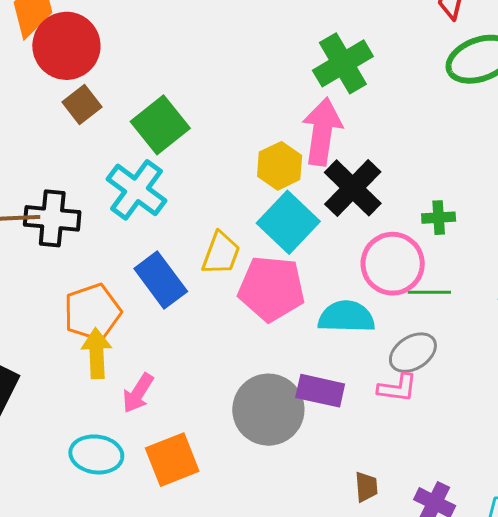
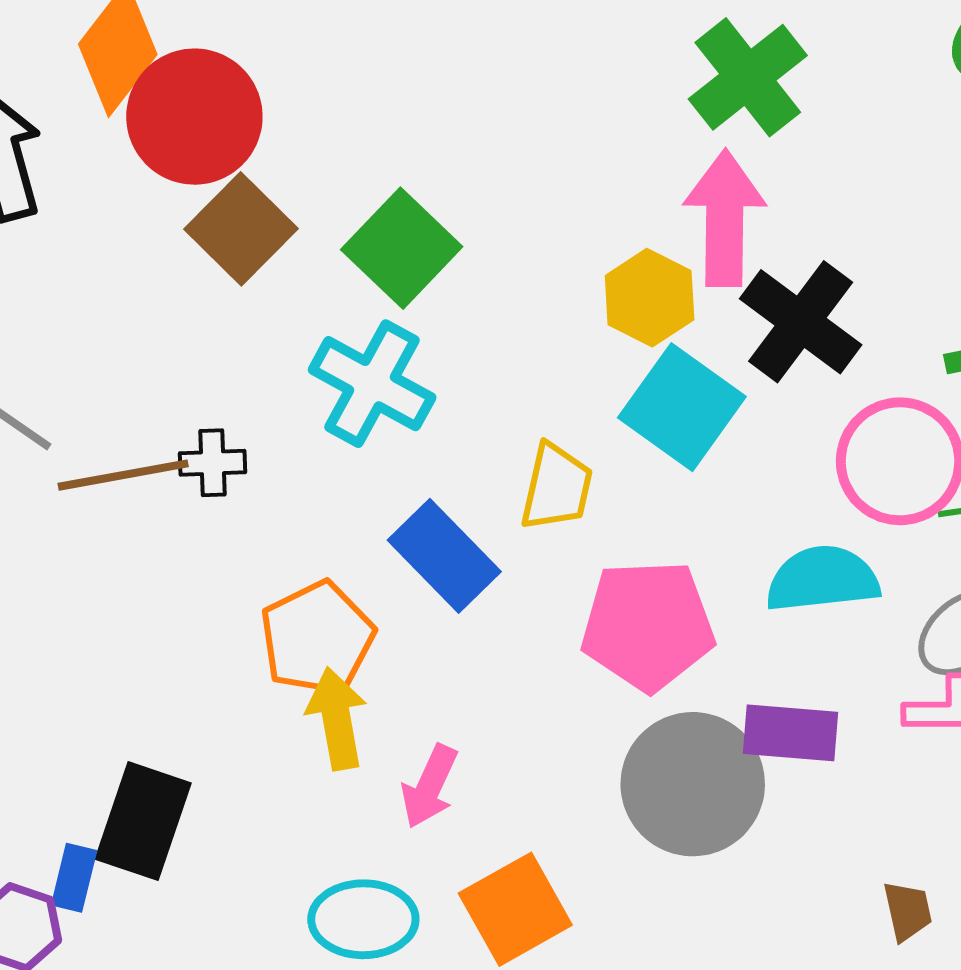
brown square: (82, 105) -> (241, 229), size x1.4
black cross: (52, 218) -> (212, 463), size x0.6
pink pentagon: (271, 289) -> (648, 625), moved

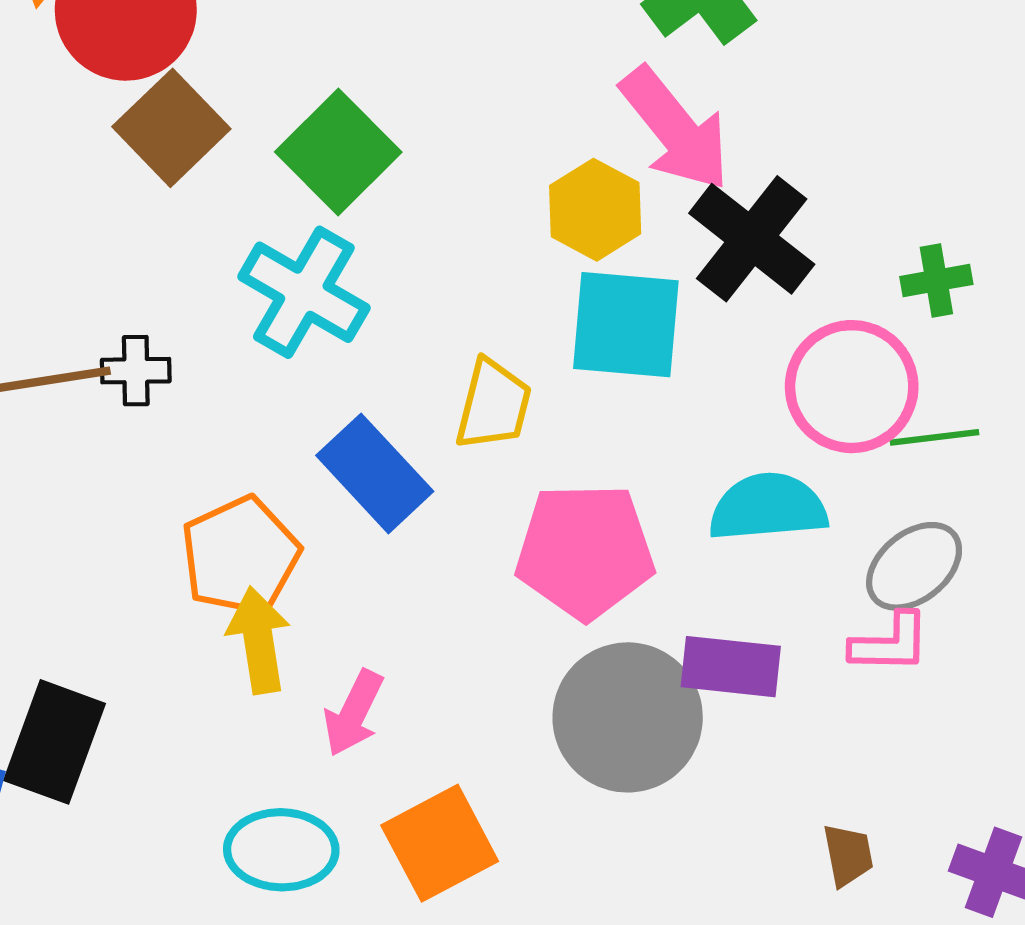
pink arrow: (725, 218) -> (675, 129), turned 139
cyan square: (682, 407) -> (626, 325), turned -32

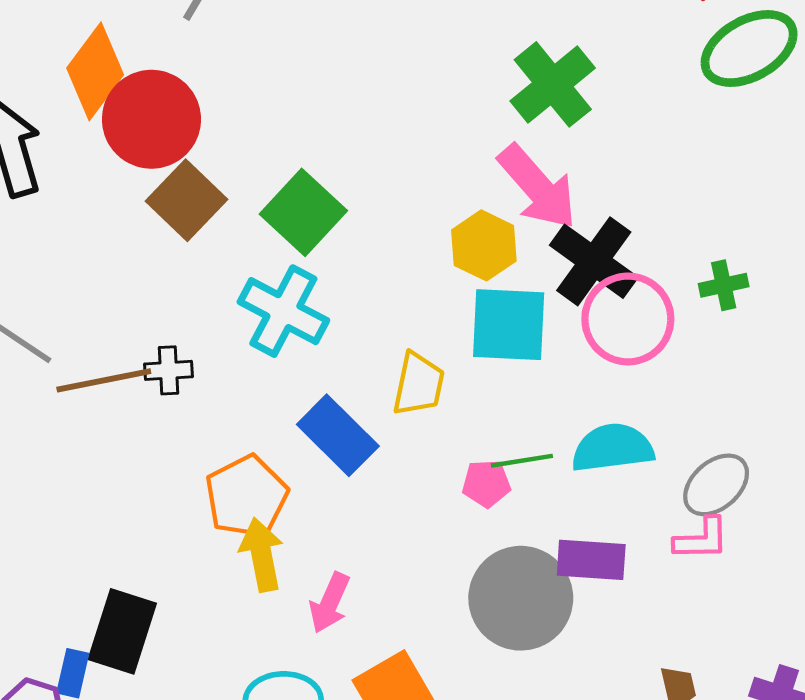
pink circle: (852, 387) -> (628, 319), moved
green line: (935, 437) -> (522, 461), moved
pink pentagon: (585, 551) -> (486, 484), size x0.5

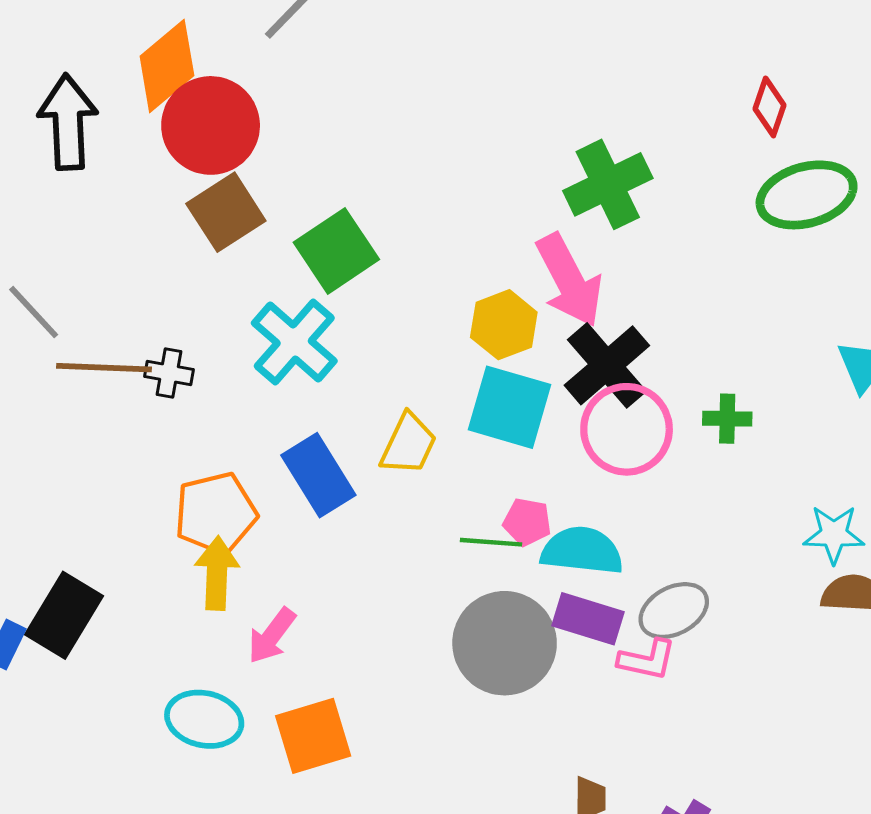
pink pentagon: (486, 484) -> (527, 522), moved
purple rectangle: (591, 560) -> (588, 619), moved
gray circle: (521, 598) -> (505, 643), moved

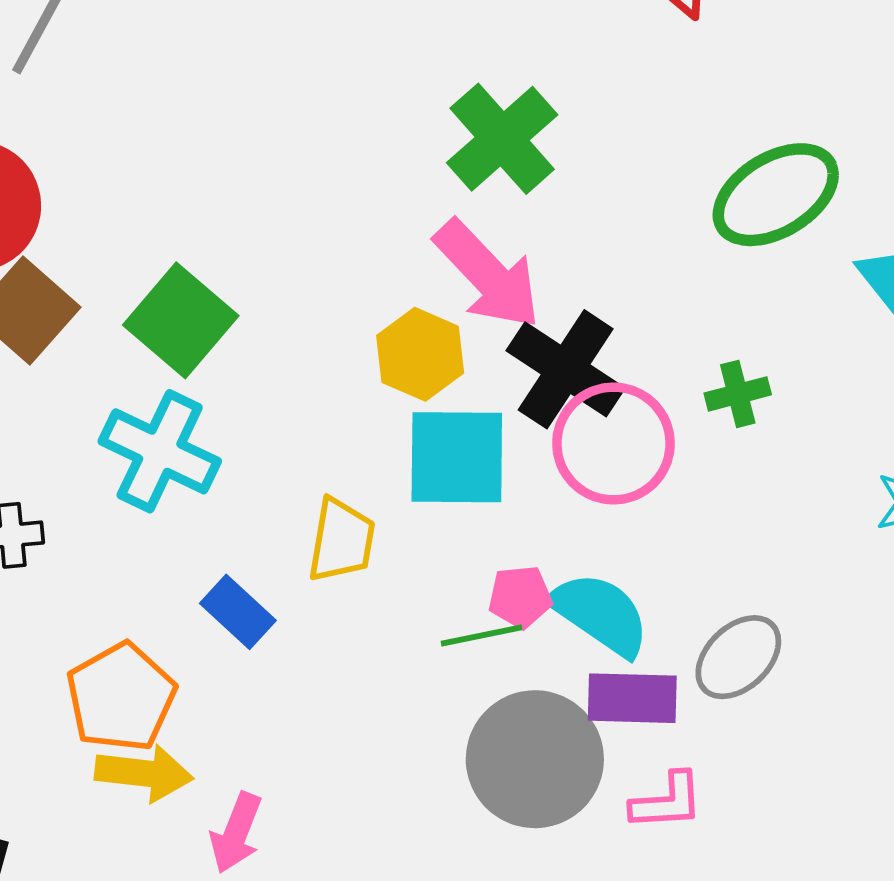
green ellipse: (807, 195) -> (776, 195), moved
blue rectangle: (318, 475) -> (238, 612), size x0.7
cyan semicircle: (582, 551) -> (600, 614), turned 44
yellow arrow: (217, 573) -> (144, 773), turned 110
pink L-shape: (647, 660) -> (667, 801), moved

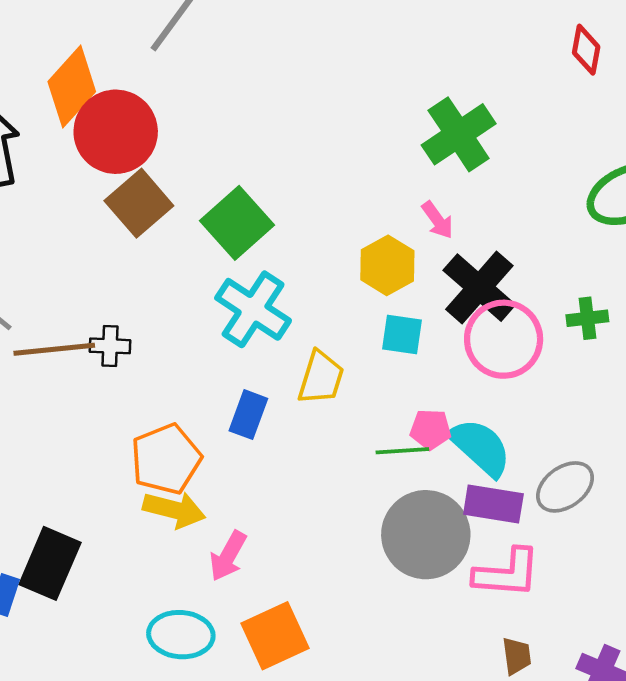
pink arrow: (488, 275) -> (438, 220), size x0.5
cyan cross: (160, 451) -> (253, 309), moved
cyan square: (457, 457) -> (402, 334), size x0.6
blue rectangle: (238, 612) -> (248, 415), turned 60
pink L-shape: (667, 801) -> (507, 573), size x1.4

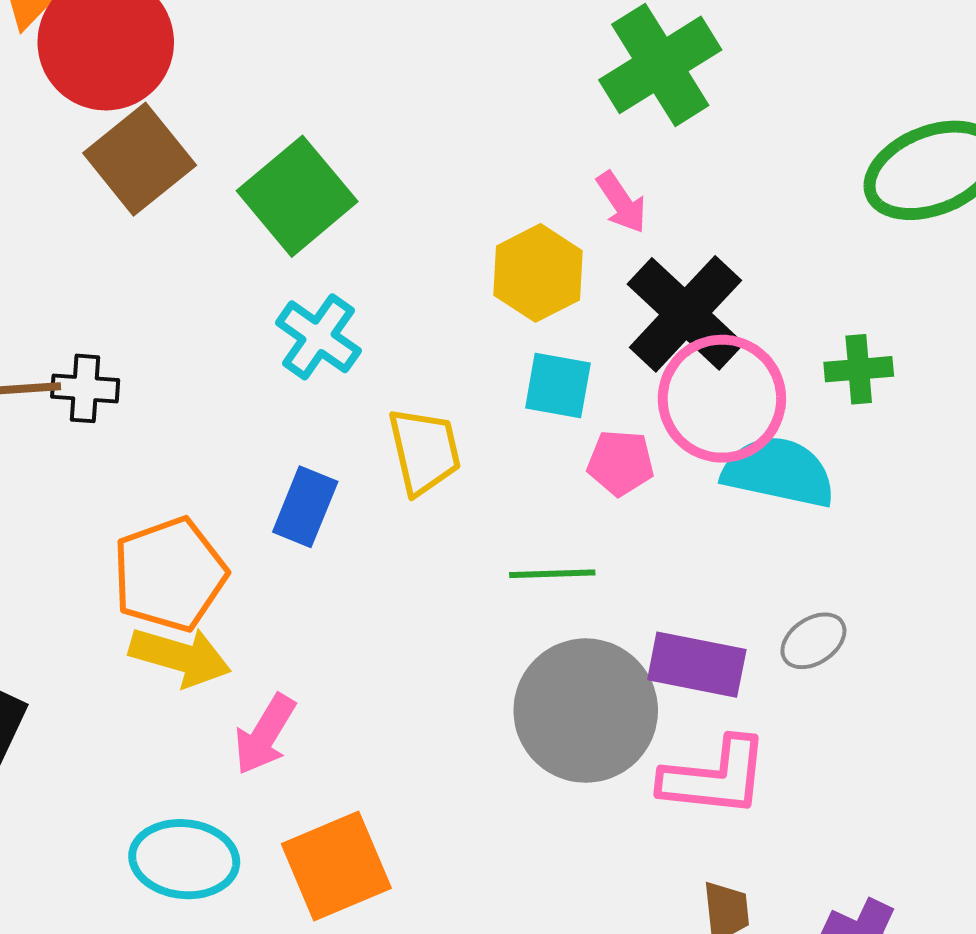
cyan cross: (253, 309) -> (318, 337), size x0.7
yellow trapezoid: (321, 378) -> (424, 451), turned -32
pink pentagon: (431, 429) -> (621, 463), moved
cyan semicircle: (480, 447) -> (779, 472), moved, turned -32
gray ellipse: (565, 487) -> (813, 641), size x0.7

